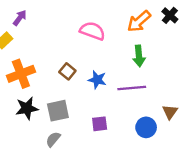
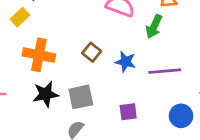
green arrow: (139, 56) -> (154, 27), moved, turned 30
orange cross: (21, 74) -> (39, 55), turned 32

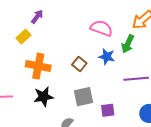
blue star: (125, 62) -> (107, 57), moved
gray square: (81, 97) -> (84, 97), moved

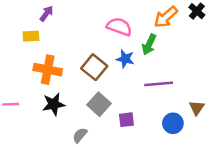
yellow rectangle: (23, 37) -> (31, 36), turned 40
brown square: (79, 64) -> (94, 67), size x1.5
gray square: (84, 97) -> (99, 104), turned -36

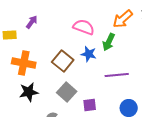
purple arrow: (46, 13) -> (32, 22), moved

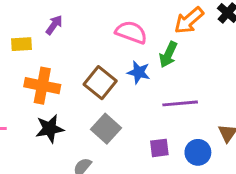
purple square: (90, 105) -> (159, 148), moved

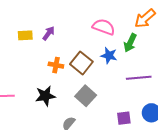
purple arrow: (54, 25) -> (49, 33), moved
orange cross: (42, 86) -> (56, 65), moved, size x0.6
purple square: (159, 148) -> (124, 118), moved

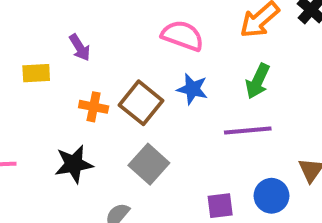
purple arrow: (49, 33) -> (80, 47), turned 112
yellow rectangle: (25, 35) -> (36, 73), moved
green arrow: (130, 43) -> (258, 81), moved

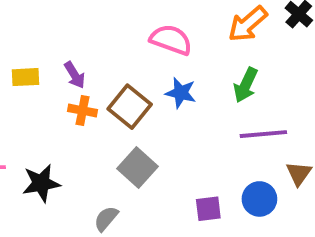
purple arrow: (80, 47) -> (75, 75), moved
purple line: (248, 131) -> (263, 134), moved
black star: (74, 164) -> (41, 183), moved

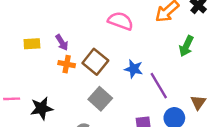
green arrow: (246, 85) -> (186, 46), moved
blue star: (181, 93) -> (134, 69), moved
purple line: (263, 134) -> (159, 86), moved, turned 64

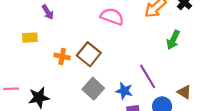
purple arrow: (62, 43) -> (48, 12), moved
blue star: (134, 69) -> (124, 91), moved
brown triangle: (198, 102) -> (184, 92), turned -32

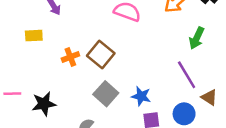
orange cross: (62, 56) -> (70, 57), turned -32
purple line: (148, 76) -> (187, 75), moved

